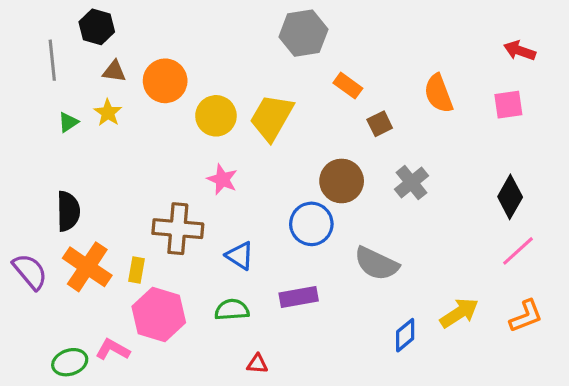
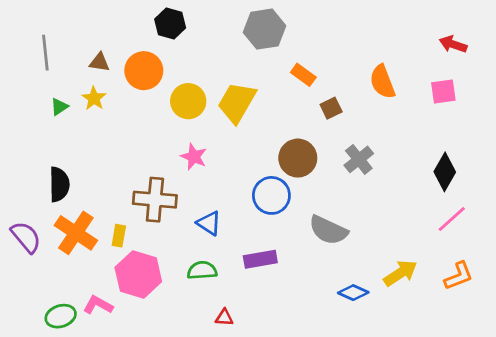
black hexagon: (97, 27) -> (170, 23), moved
blue diamond: (405, 335) -> (353, 293), turned 64

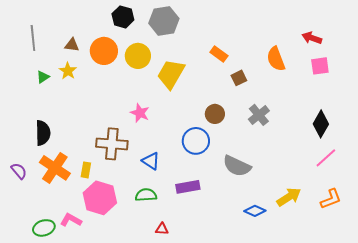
gray hexagon: (264, 29) -> (164, 21), moved
red arrow: (453, 44) -> (312, 38), moved
yellow circle: (188, 101) -> (138, 56), moved
brown circle: (298, 158) -> (215, 114), size x0.7
purple semicircle: (26, 237) -> (19, 171), size x0.7

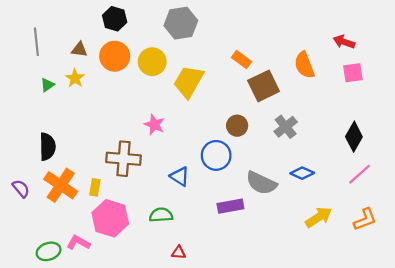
black hexagon: (123, 17) -> (115, 19), moved
brown square: (239, 78) -> (264, 86), size x1.8
blue triangle: (151, 161) -> (180, 176), moved
purple rectangle: (188, 187) -> (230, 206), moved
blue diamond: (255, 211) -> (302, 173), moved

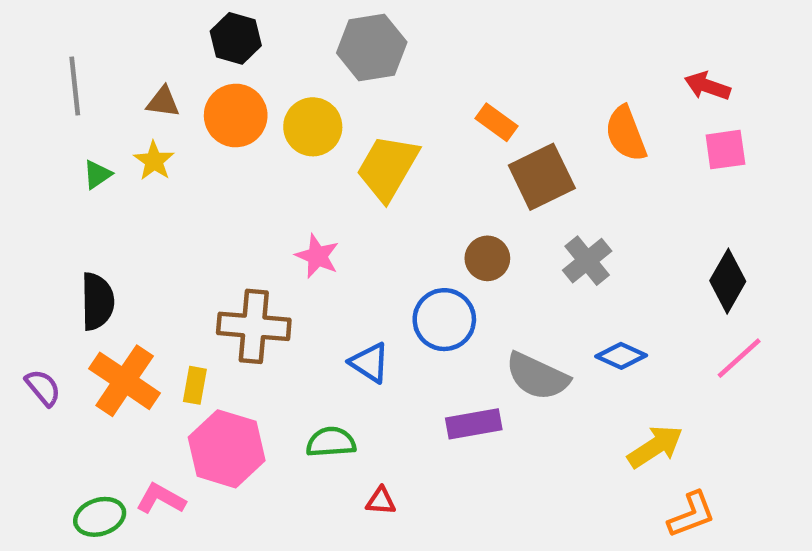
orange L-shape: (365, 219) -> (691, 515), moved
red triangle: (179, 252) -> (381, 501), moved

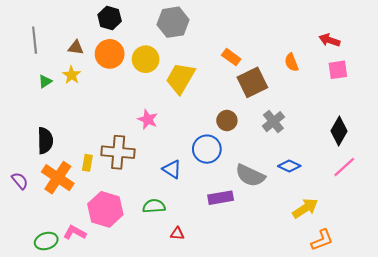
orange semicircle: (626, 134) -> (291, 62), size x0.7
yellow rectangle: (195, 385) -> (87, 163), moved

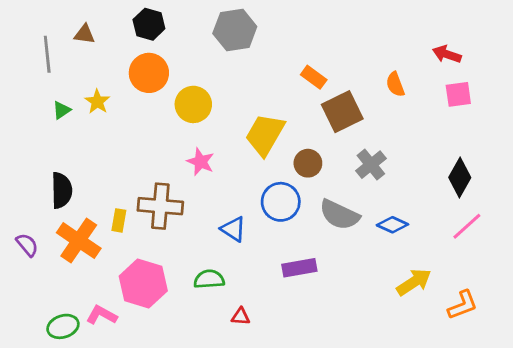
brown triangle: (76, 48) -> (84, 34), moved
yellow circle: (146, 59) -> (193, 104), moved
yellow trapezoid: (180, 78) -> (265, 135), moved
gray semicircle: (250, 175) -> (339, 215), moved
orange L-shape: (322, 240) -> (463, 305), moved

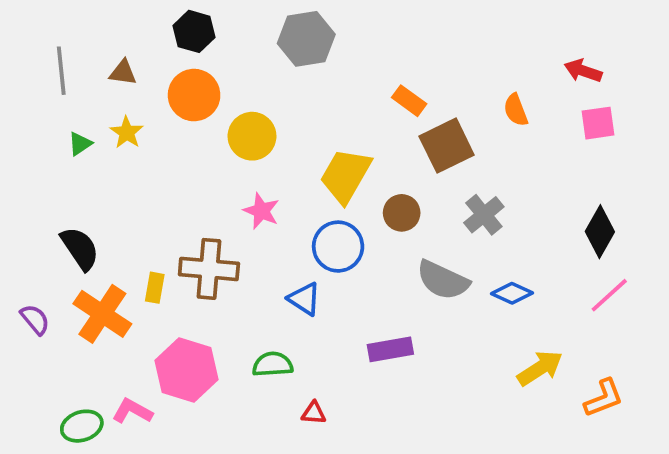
brown triangle: (84, 34) -> (123, 73), moved
black semicircle: (62, 190) -> (80, 248), turned -33
blue circle: (281, 202) -> (338, 247), moved

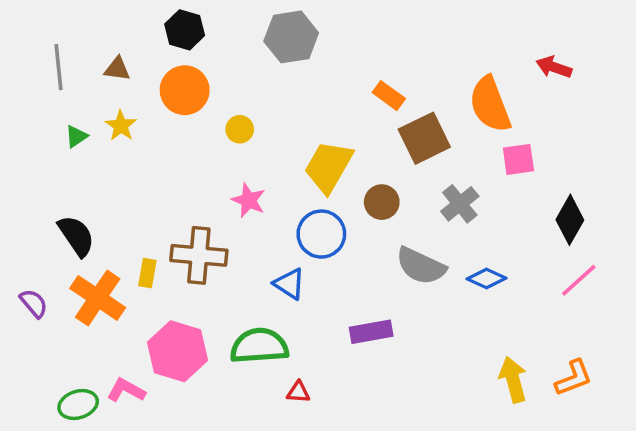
orange semicircle: (516, 110) -> (490, 104), size x1.8
pink square: (598, 123) -> (518, 159), moved
yellow circle: (252, 136) -> (240, 129), size x0.6
green semicircle: (273, 364) -> (259, 346), size x1.5
yellow arrow: (540, 368) -> (513, 380), moved, turned -72

